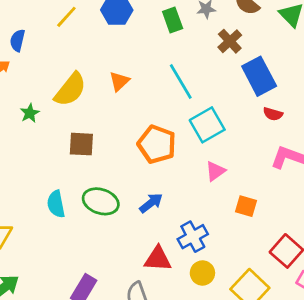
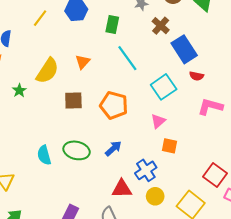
green rectangle: (173, 20) -> (112, 24), moved, turned 36
cyan square: (207, 125) -> (164, 87), moved
brown square: (81, 144) -> (73, 100), moved
orange square: (246, 206) -> (169, 146), moved

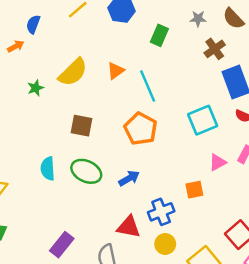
cyan line: (127, 58) -> (148, 86), moved
brown square: (73, 100) -> (81, 126), moved
pink triangle: (158, 121) -> (218, 162), moved
orange square: (169, 146) -> (194, 190), turned -35

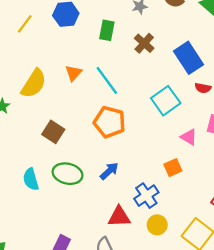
brown cross: (215, 49) -> (144, 43), moved
brown square: (81, 126) -> (53, 132), turned 35
pink triangle: (218, 162) -> (189, 137), turned -48

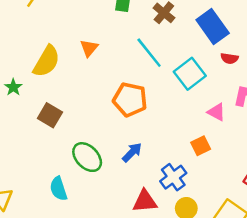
cyan line: (107, 80) -> (149, 53), moved
brown square: (53, 132) -> (50, 115), moved
green ellipse: (68, 174) -> (87, 157), turned 36
cyan semicircle: (31, 179) -> (58, 189), moved

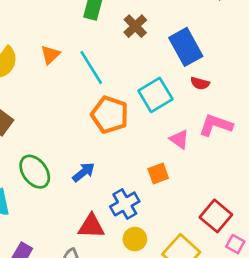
cyan line: (149, 53) -> (91, 68), moved
orange pentagon: (130, 100) -> (110, 115), moved

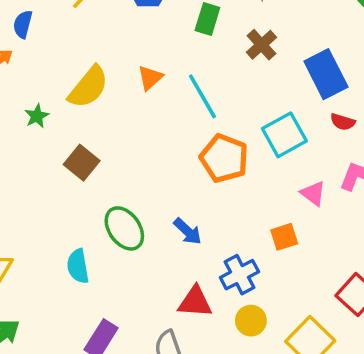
blue arrow: (84, 172) -> (188, 231), turned 80

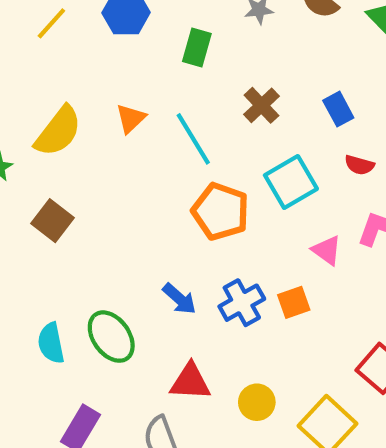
brown cross: (261, 45) -> (262, 105), moved
blue rectangle: (326, 74) -> (338, 109), size x0.6
green ellipse: (124, 228) -> (111, 337), moved
blue cross: (239, 275) -> (242, 303), moved

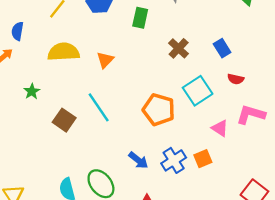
yellow semicircle: (58, 131) -> (63, 52), moved, turned -128
cyan line: (193, 139) -> (99, 107), moved

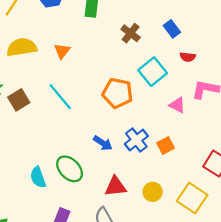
brown square: (64, 120) -> (19, 100), moved, turned 30
orange square: (203, 159) -> (166, 146), moved

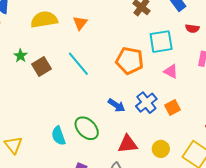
cyan square: (153, 72) -> (161, 42), turned 30
pink triangle: (177, 105) -> (171, 71), moved

